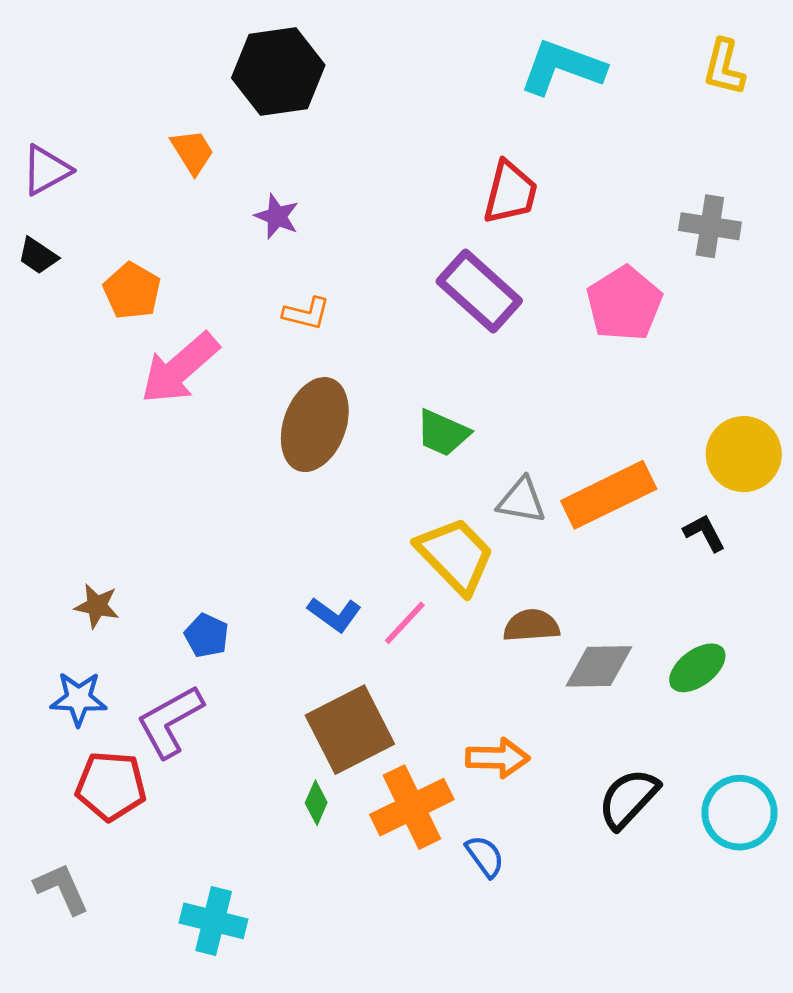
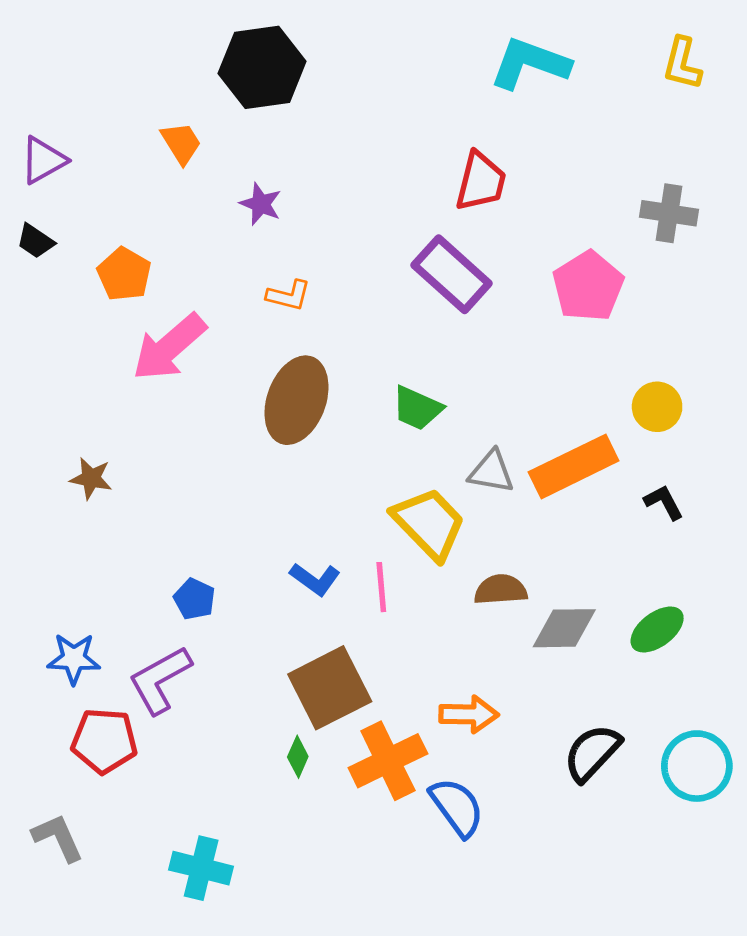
yellow circle: (744, 454) -> (657, 407), moved, size x0.7
brown star: (97, 606) -> (91, 478), moved
pink line: (405, 623) -> (381, 587), turned -48
blue semicircle: (485, 856) -> (457, 807), size x1.5

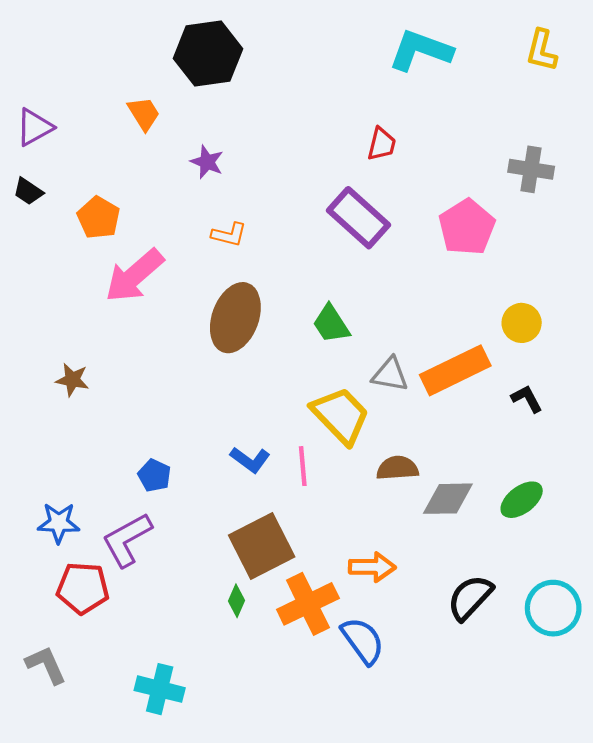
red trapezoid: (481, 181) -> (382, 144), size x0.7
green trapezoid: (417, 408) -> (331, 324), turned 33

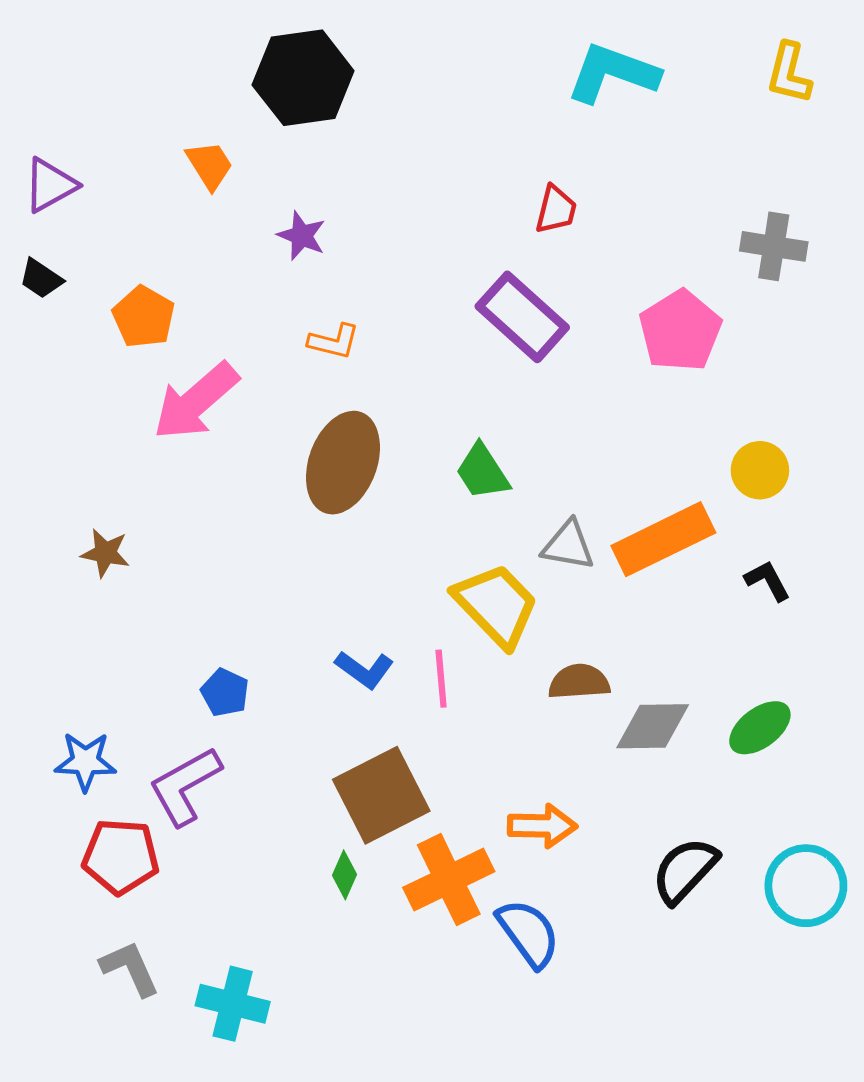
gray L-shape: (46, 665) -> (130, 968), moved

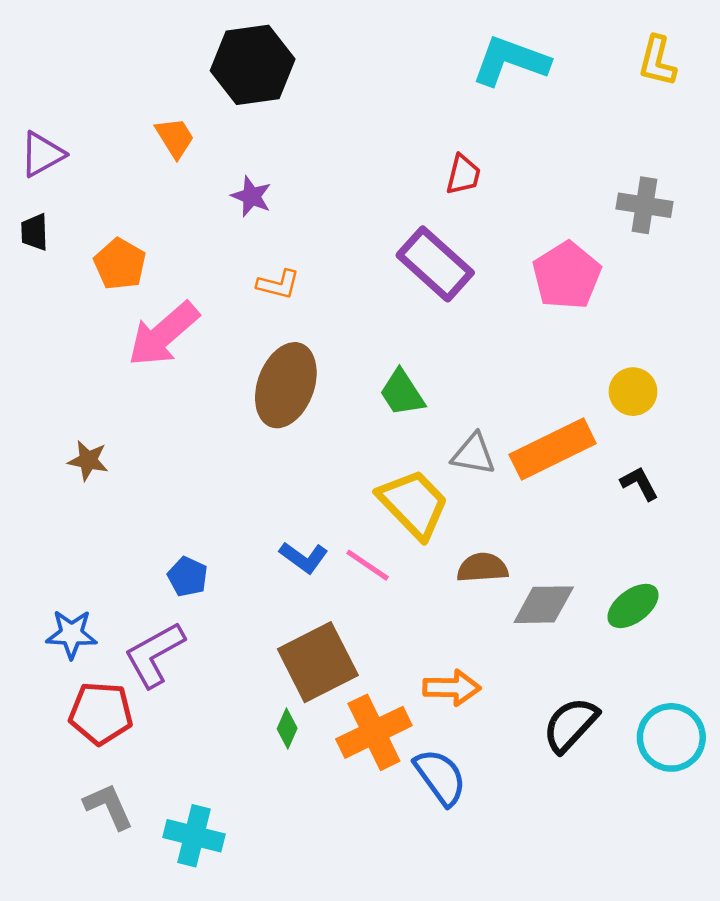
black trapezoid: (41, 279) -> (34, 232), turned 54
pink line: (441, 679) -> (368, 565), turned -51

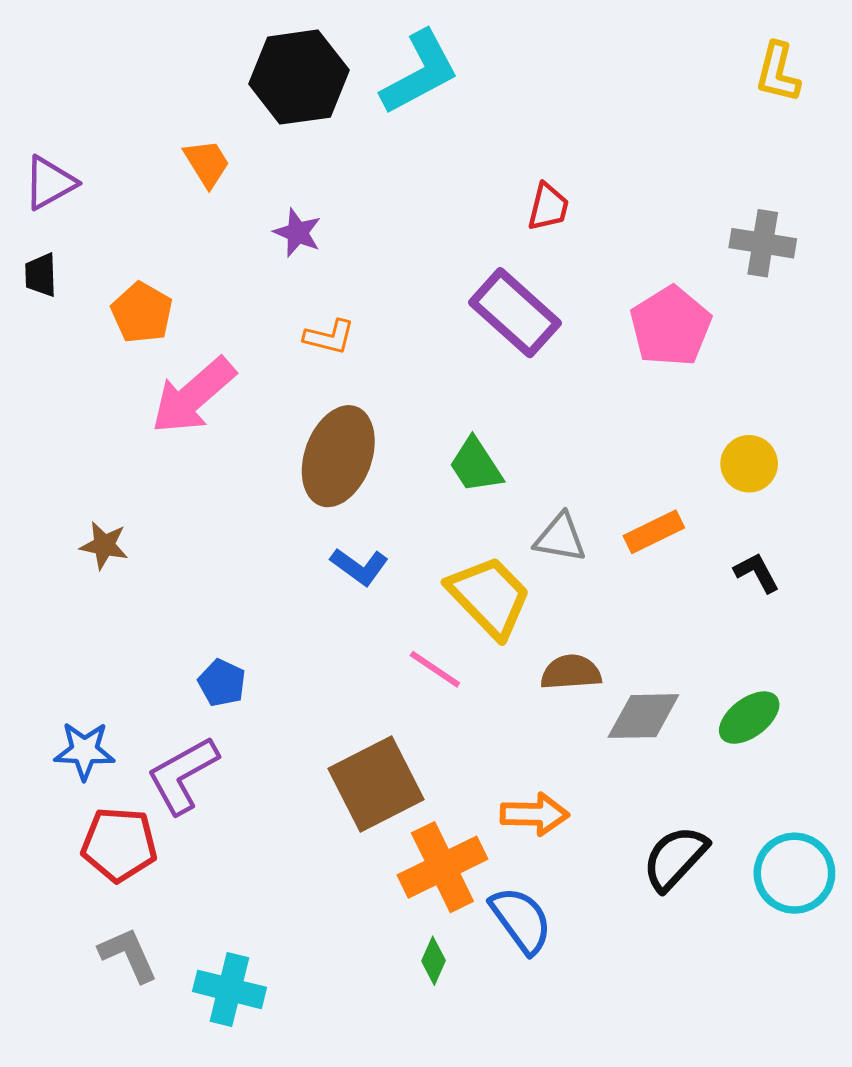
cyan L-shape: (510, 61) -> (420, 73), moved, turned 132
orange rectangle: (553, 449) -> (654, 532), size x0.6
blue L-shape: (304, 557) -> (359, 566), moved
green diamond: (287, 728) -> (433, 961), moved

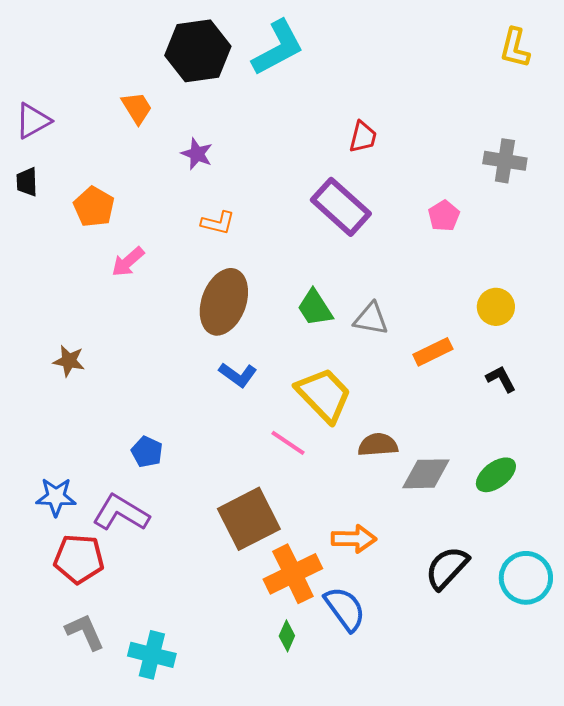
pink pentagon: (671, 326) -> (444, 216), size x0.6
pink arrow: (193, 396) -> (128, 262), size x0.6
gray triangle: (560, 538) -> (371, 319), moved
purple L-shape: (183, 775) -> (121, 513), turned 60

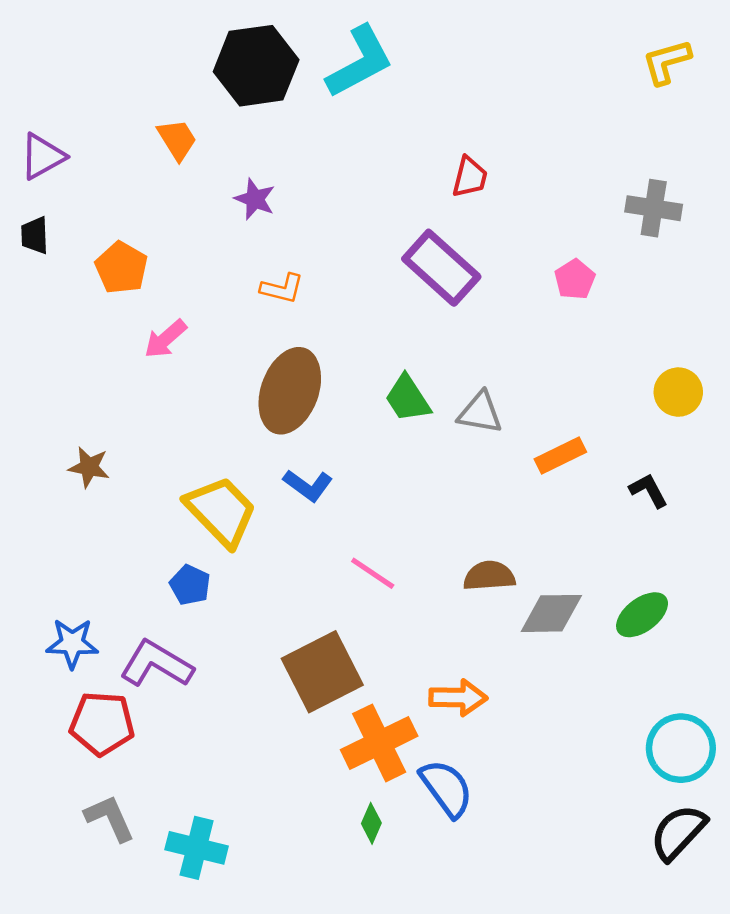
yellow L-shape: (515, 48) -> (667, 62), turned 60
yellow circle: (496, 307) -> (678, 392), moved
yellow trapezoid: (324, 395) -> (221, 511), moved
black semicircle: (447, 568) -> (678, 832), moved

